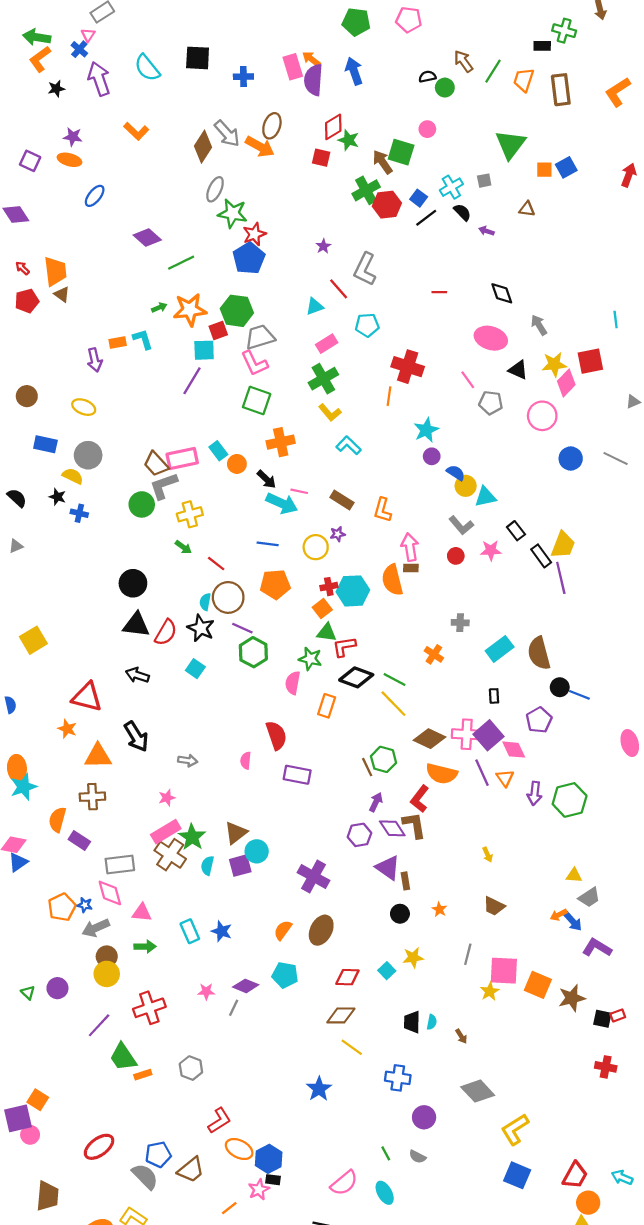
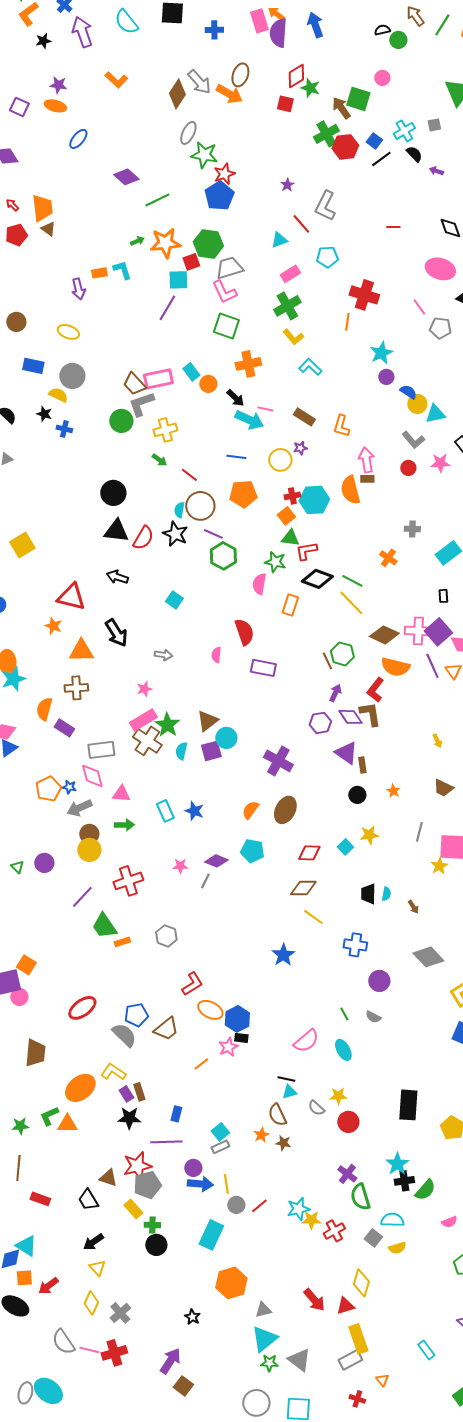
cyan square: (195, 669) -> (174, 600), moved

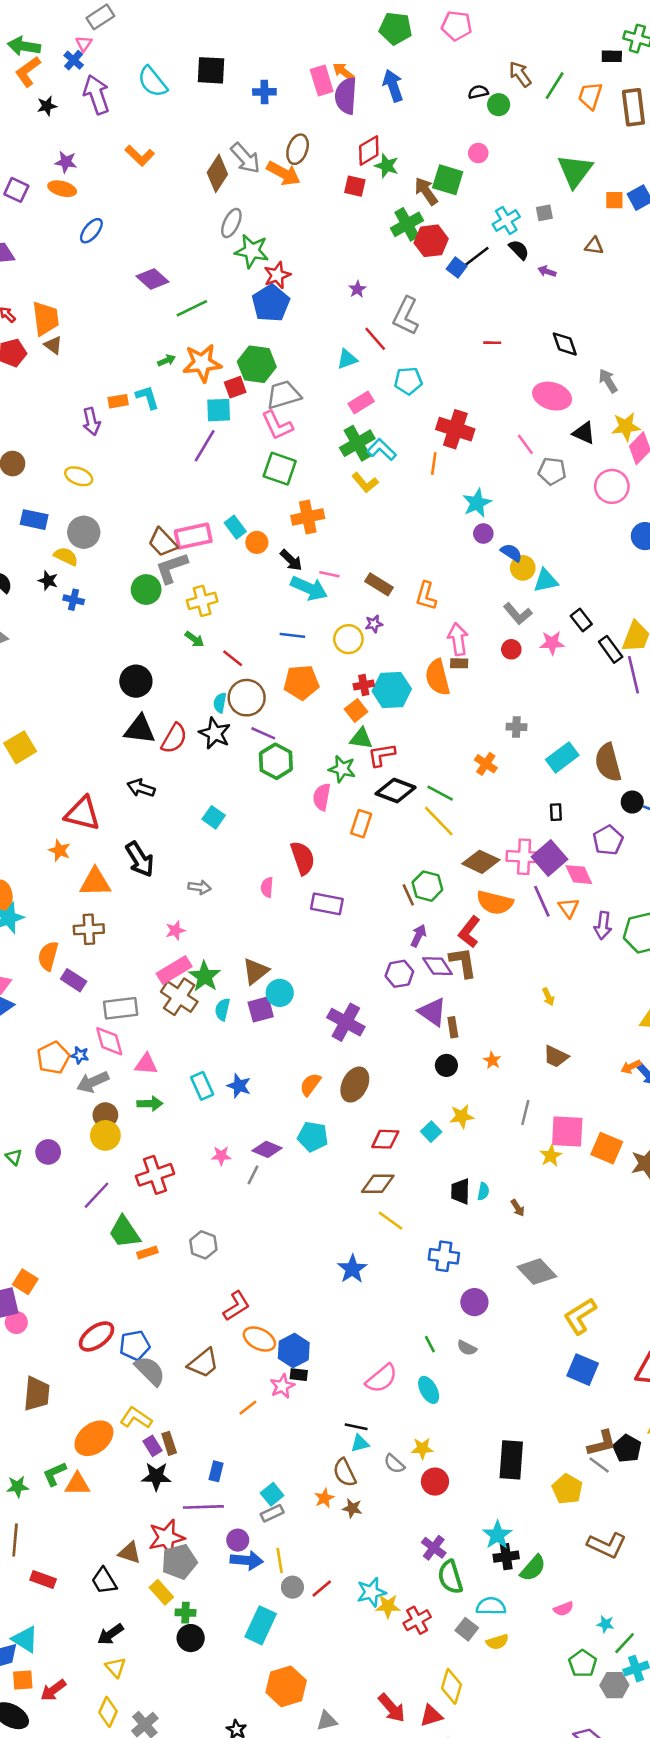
blue square: (374, 141) -> (457, 268), moved
cyan L-shape: (310, 367) -> (382, 450), moved
blue pentagon: (136, 1015) -> (135, 1345), moved

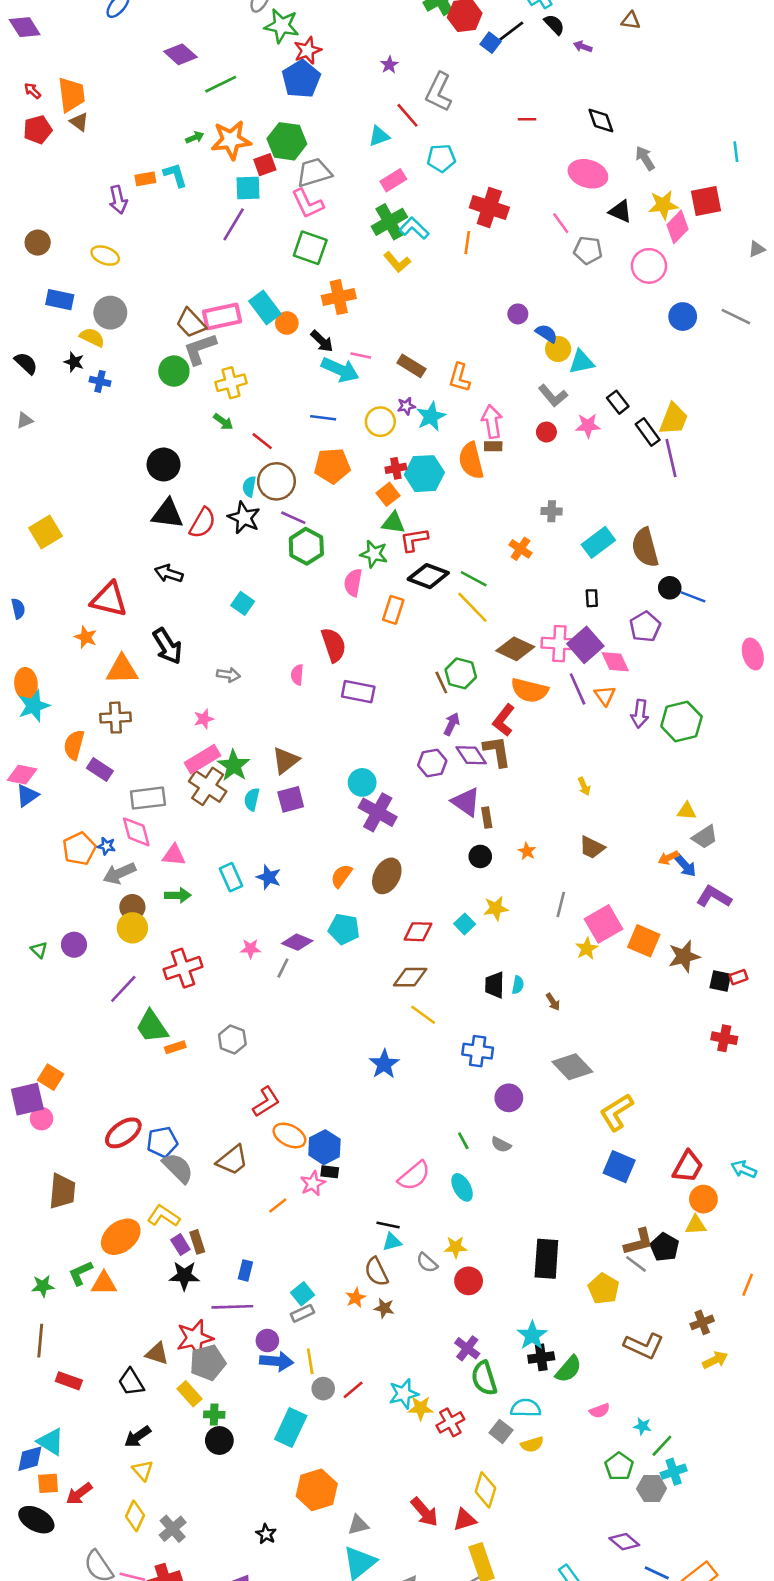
cyan star: (477, 503) -> (431, 416), moved
cyan rectangle: (235, 527) -> (265, 307), size x1.4
cyan circle: (280, 993) -> (362, 782), moved
pink square: (567, 1132) -> (604, 924), turned -33

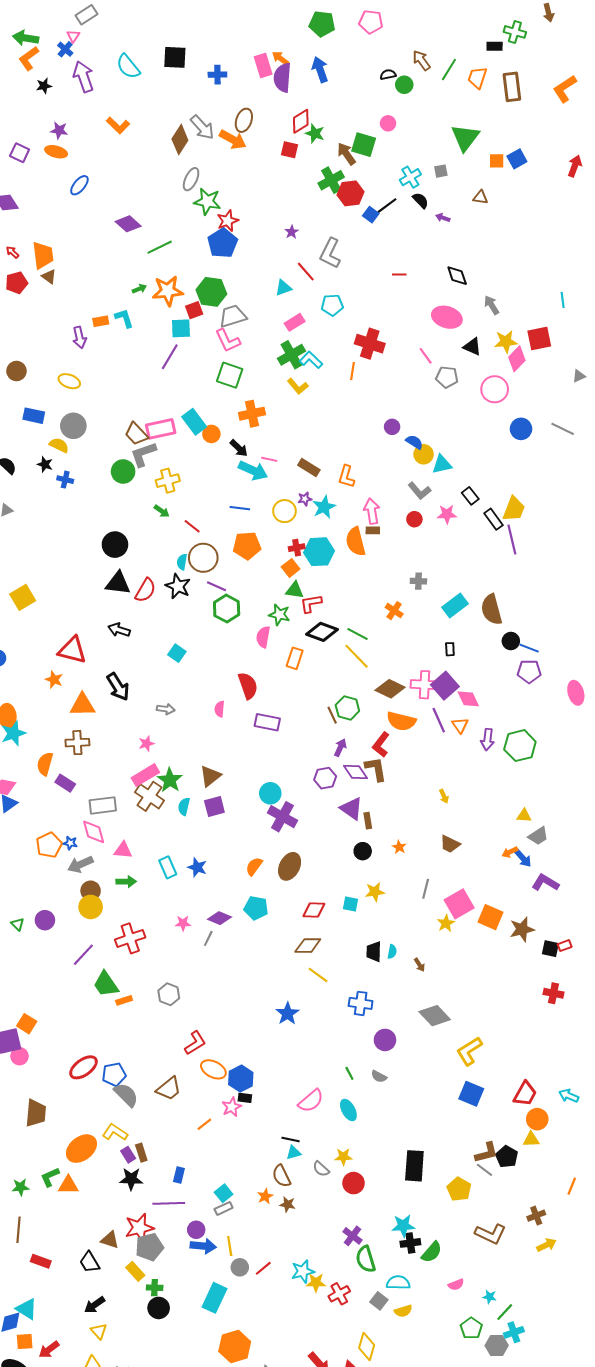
purple pentagon: (645, 627) -> (529, 671), moved, turned 30
cyan square: (465, 924) -> (350, 904), turned -35
cyan star: (532, 1335) -> (403, 1226), turned 30

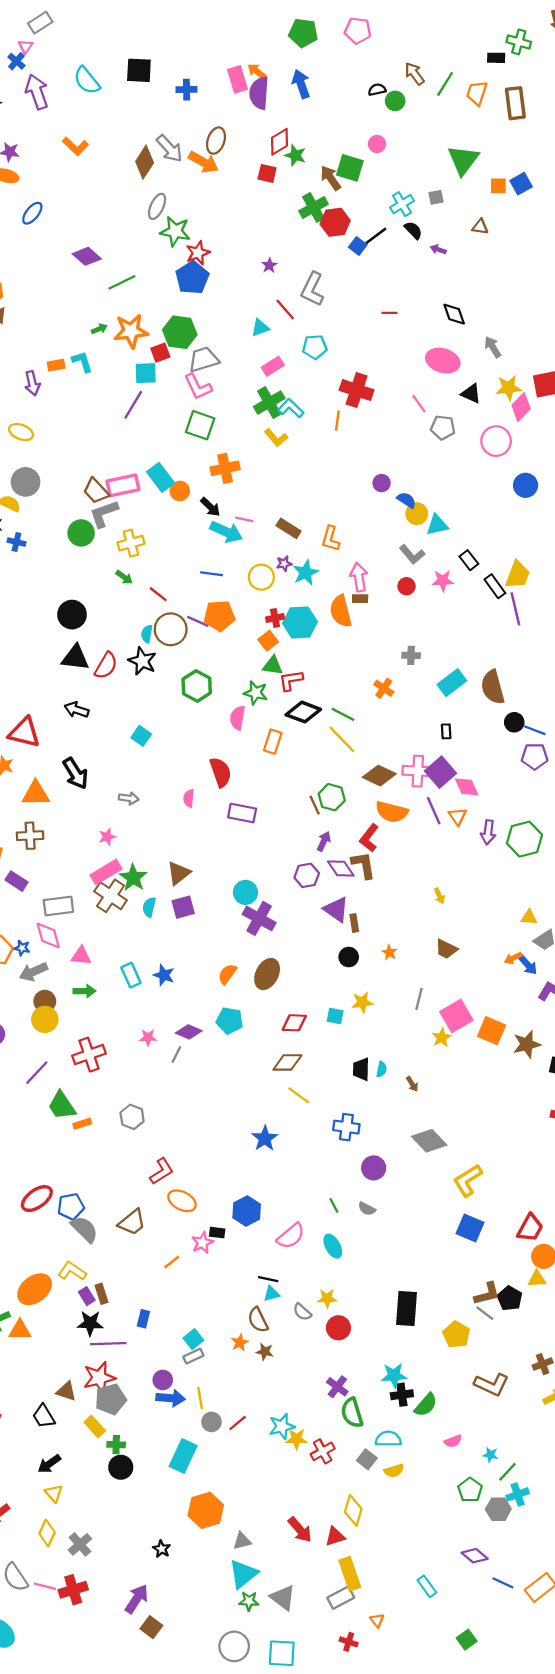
purple line: (216, 586) -> (198, 621), moved
blue hexagon: (241, 1079) -> (247, 1211), moved
purple line: (169, 1203) -> (108, 1344), moved

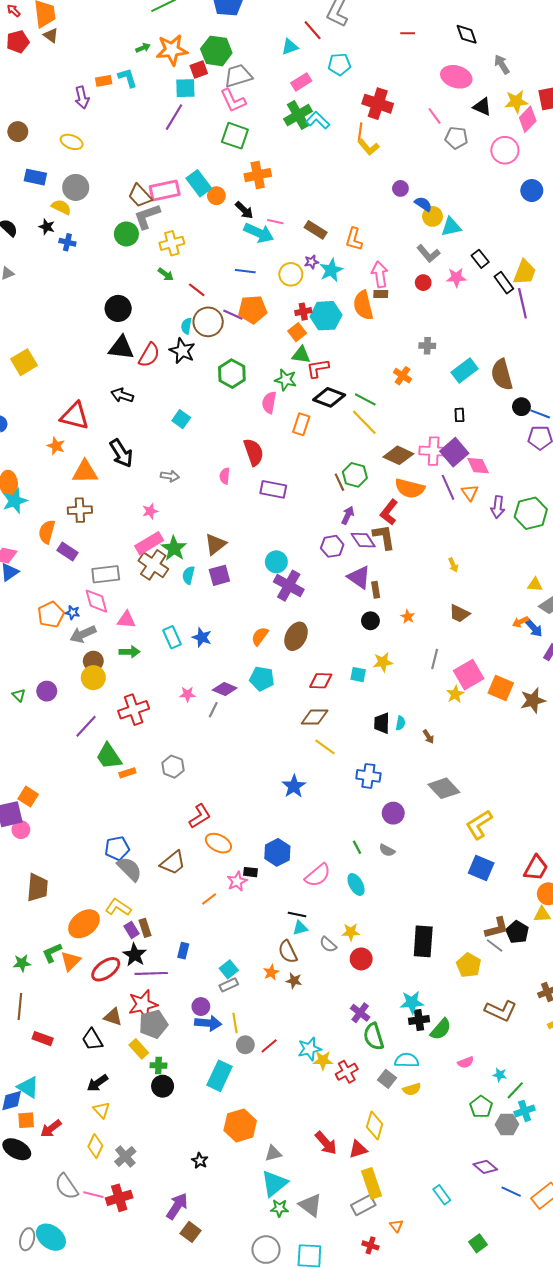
yellow L-shape: (276, 438) -> (368, 147), moved
red ellipse: (37, 1199) -> (106, 969), moved
black star: (90, 1323) -> (135, 955), turned 30
orange triangle: (20, 1330) -> (71, 961), turned -45

